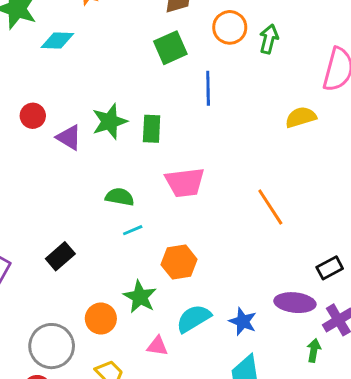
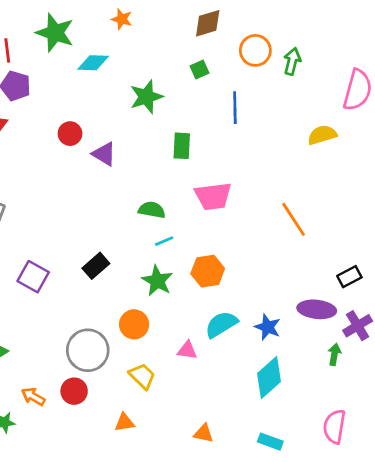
green square: (170, 48) -> (199, 70), size x0.6
green star: (110, 122) -> (146, 97), moved
green star: (140, 297) -> (157, 281), moved

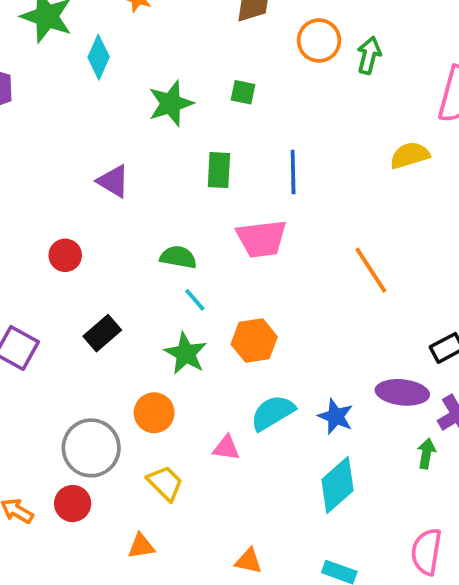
cyan diamond: (93, 63) -> (99, 57), turned -68
green square: (199, 70) -> (243, 92), moved, turned 36
blue line: (235, 108) -> (293, 172), moved
red circle: (70, 134) -> (65, 255), moved
cyan line: (164, 241) -> (195, 300), turned 72

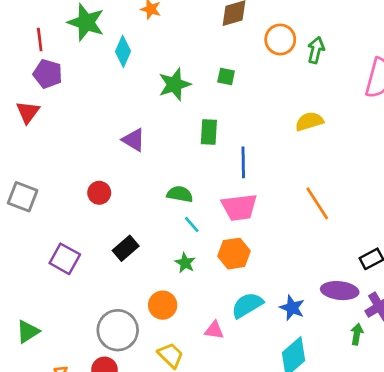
yellow semicircle: (410, 155) -> (309, 121), moved
blue line: (293, 172) -> (243, 162), moved
pink trapezoid: (262, 239) -> (239, 207), moved
green star: (186, 353) -> (185, 263), size x0.7

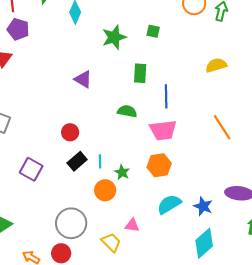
red circle: (99, 193) -> (70, 132), moved
green semicircle: (180, 194) -> (127, 111), moved
cyan line: (192, 224) -> (100, 161), moved, turned 40
orange circle: (163, 305) -> (105, 190), moved
pink triangle: (214, 330) -> (132, 225), moved

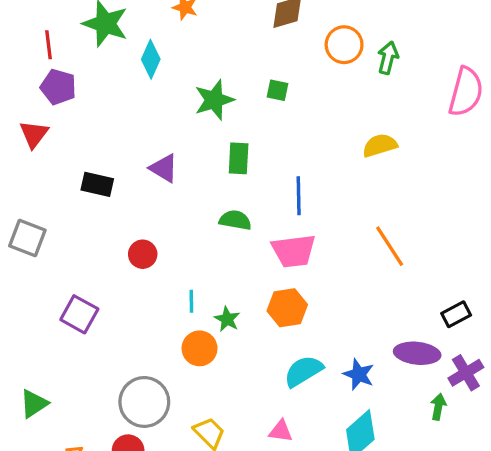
green rectangle: (140, 73) -> (239, 158), moved
black rectangle: (77, 161) -> (97, 184), moved, turned 54
pink triangle: (132, 225) -> (281, 431), moved

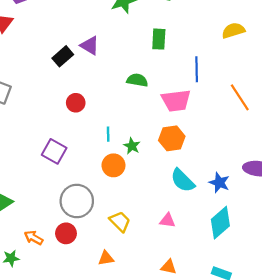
green rectangle: (239, 158) -> (159, 39), moved
black rectangle: (97, 184) -> (63, 56), moved, turned -54
blue line: (299, 196) -> (197, 69), moved
purple square: (79, 314) -> (54, 151), moved
cyan semicircle: (303, 371) -> (183, 180), turned -104

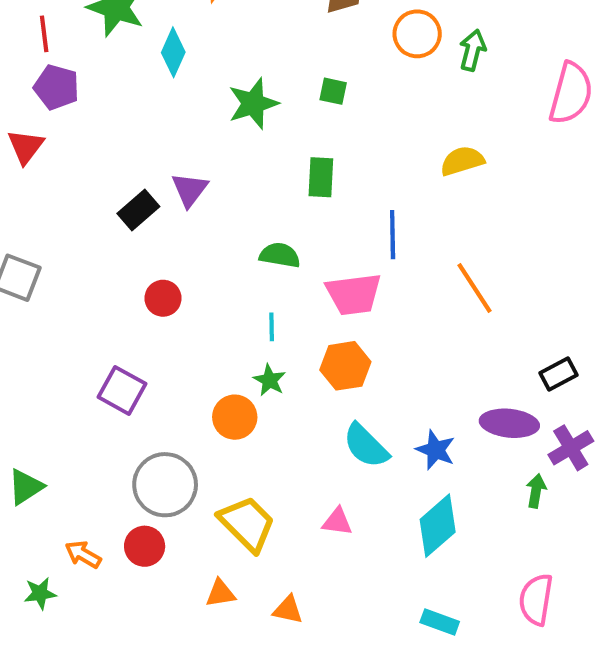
purple triangle: (90, 46) -> (190, 190), turned 36
cyan line: (108, 134) -> (272, 327), moved
yellow trapezoid: (120, 222) -> (247, 524), size x1.4
orange triangle: (169, 267) -> (288, 610), moved

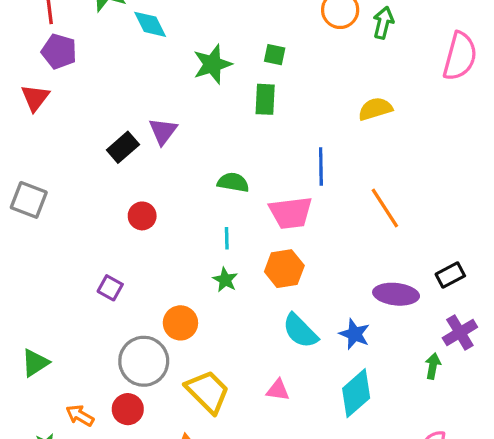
cyan diamond: (173, 52) -> (150, 24), turned -51
green rectangle: (321, 177) -> (265, 99), moved
purple square: (122, 390) -> (110, 288), size x0.7
orange circle: (235, 417) -> (180, 323), moved
purple ellipse: (509, 423) -> (396, 294), moved

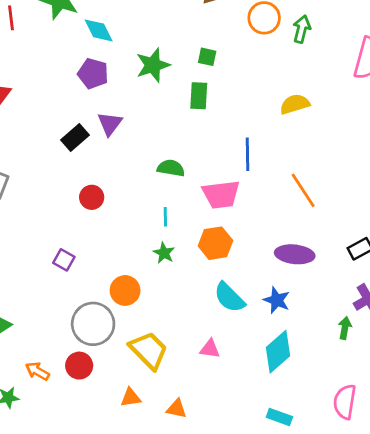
purple pentagon: (59, 51) -> (93, 74), moved
purple ellipse: (396, 294) -> (295, 254), moved

